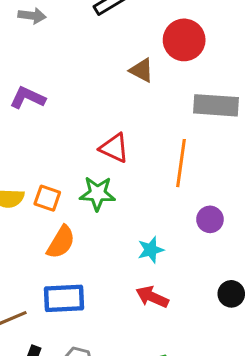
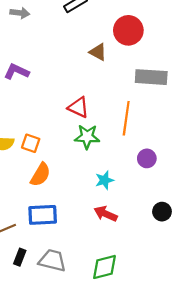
green star: (97, 194) -> (87, 137), moved

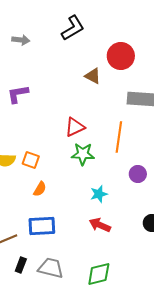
purple L-shape: (17, 72) -> (18, 94), turned -35
red triangle: (78, 107) -> (75, 127), turned -50
orange semicircle: (40, 175) -> (40, 189), size x0.7

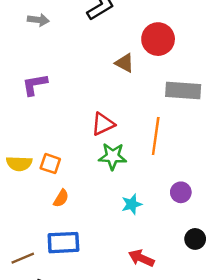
purple circle: (138, 174) -> (181, 192), moved
red arrow: (100, 225) -> (141, 258), moved

